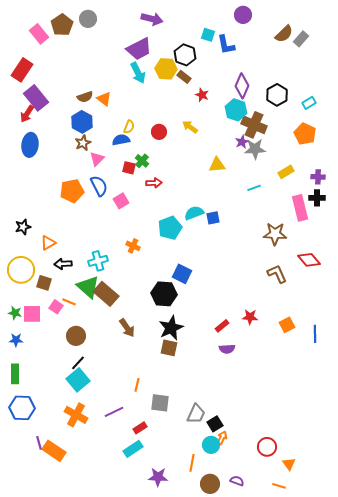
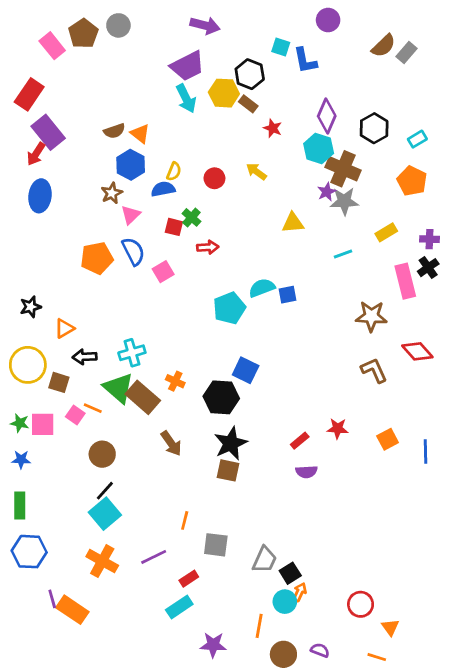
blue hexagon: (82, 122) -> (131, 165), moved
black cross: (317, 198) -> (428, 268), turned -35
orange cross: (133, 246) -> (175, 381), moved

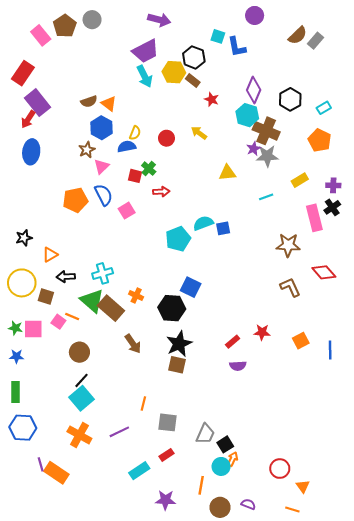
red rectangle: (189, 579) -> (167, 455), moved

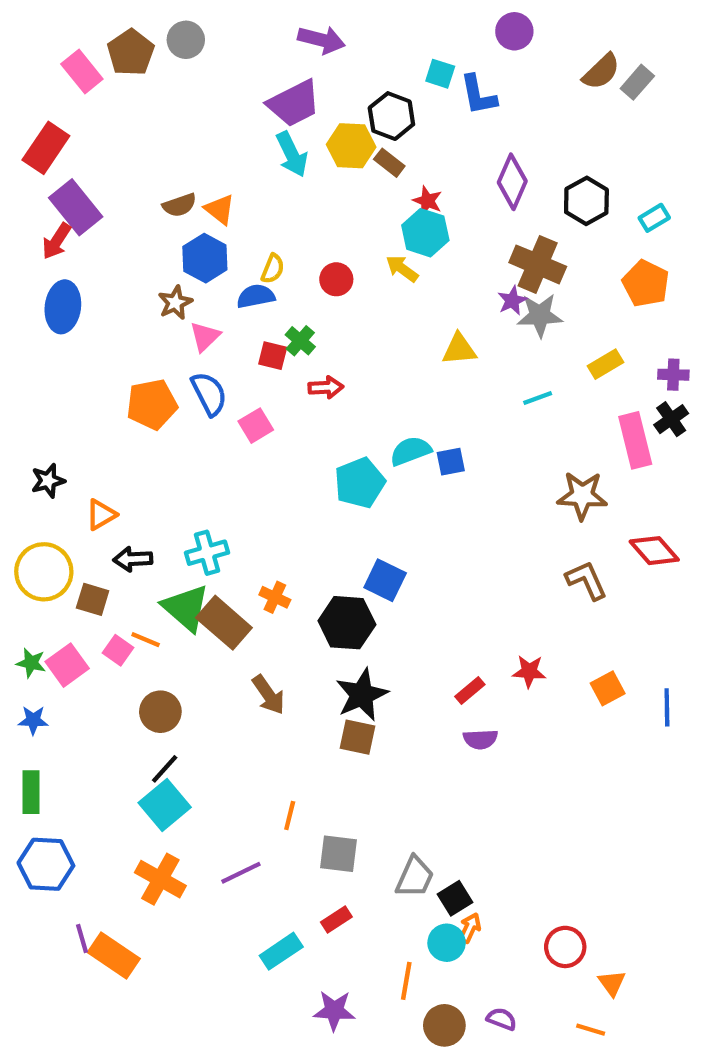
cyan hexagon: (247, 115) -> (425, 233), moved
pink square: (33, 329) -> (67, 665), turned -36

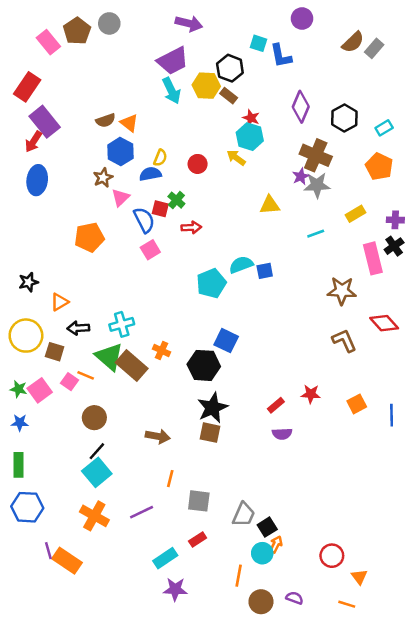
blue semicircle: (209, 394) -> (144, 220), moved
brown arrow: (268, 695) -> (158, 436), moved, turned -45
purple star: (334, 1011) -> (175, 589), moved

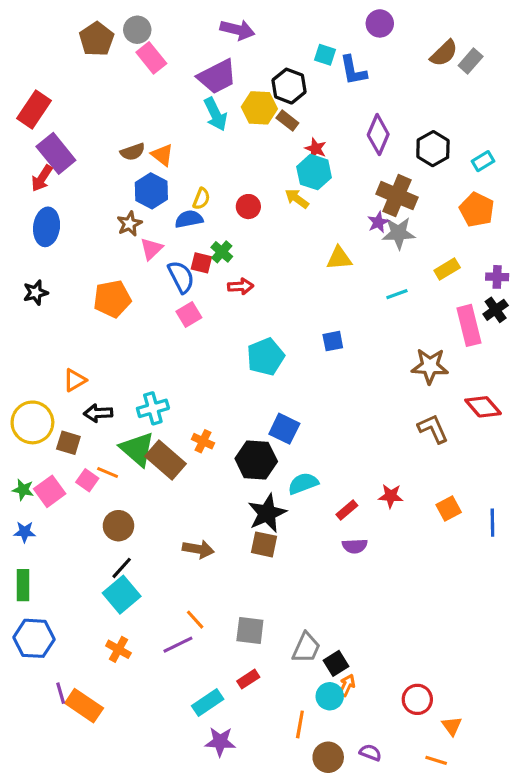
pink rectangle: (48, 42) -> (151, 58), moved
cyan semicircle: (241, 265) -> (303, 483), moved
black star: (28, 282) -> (36, 293), moved
orange line: (170, 479) -> (195, 620), moved, turned -56
orange cross: (94, 516) -> (118, 649), size x0.7

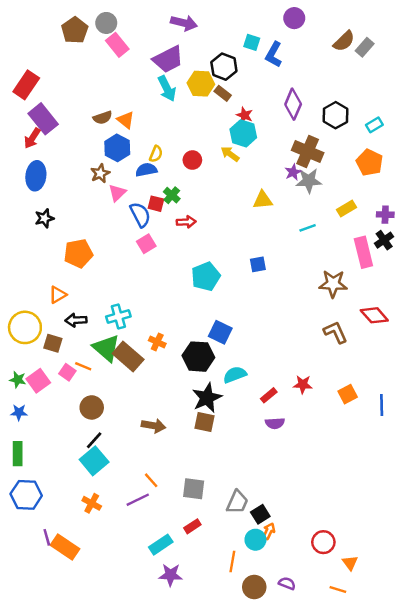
blue L-shape: (353, 70) -> (274, 54), turned 40
black star: (36, 293) -> (44, 218), moved
orange pentagon: (112, 299) -> (78, 253), moved

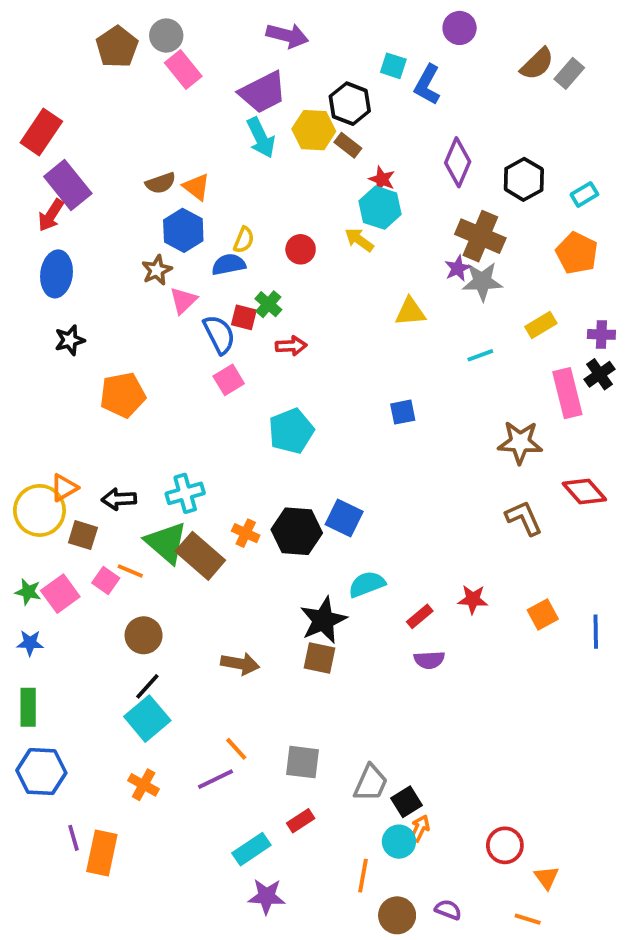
cyan pentagon: (206, 276) -> (291, 431), moved
orange triangle: (58, 295) -> (64, 488), moved
black hexagon: (198, 357) -> (297, 531), moved
orange rectangle: (65, 547) -> (102, 853), turned 68

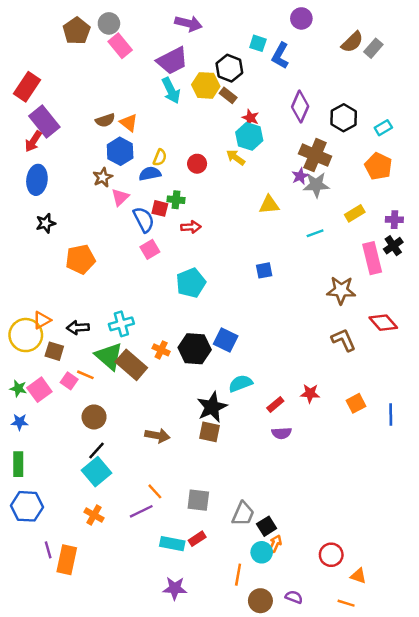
green cross: (268, 304) -> (176, 200), turned -35
cyan rectangle: (251, 849) -> (172, 544), moved, turned 45
orange triangle: (547, 878) -> (358, 576), turned -35

